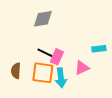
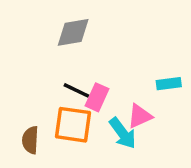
brown semicircle: (16, 71) -> (30, 140), moved
cyan arrow: (61, 78) -> (123, 133), moved, turned -30

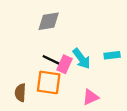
pink triangle: (140, 116) -> (91, 97), moved
cyan arrow: (123, 133) -> (81, 59), moved

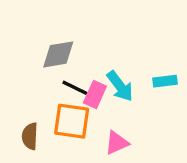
gray diamond: (49, 21) -> (58, 54), moved
pink triangle: (91, 97) -> (117, 143), moved

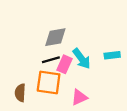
gray diamond: (58, 54) -> (55, 37), moved
black line: (75, 88) -> (51, 60), turned -42

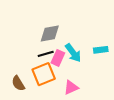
orange square: (49, 82) -> (44, 74), turned -30
brown semicircle: (20, 93) -> (18, 83), turned -35

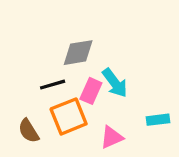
cyan rectangle: (101, 50) -> (158, 120), moved
black line: (46, 54) -> (53, 85), moved

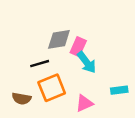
pink rectangle: (91, 91) -> (78, 47), moved
brown semicircle: (29, 131) -> (22, 99), turned -48

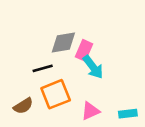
cyan rectangle: (119, 90) -> (128, 114), moved
brown semicircle: (22, 99) -> (23, 106), turned -42

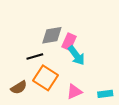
orange square: (56, 94) -> (46, 78), turned -35

